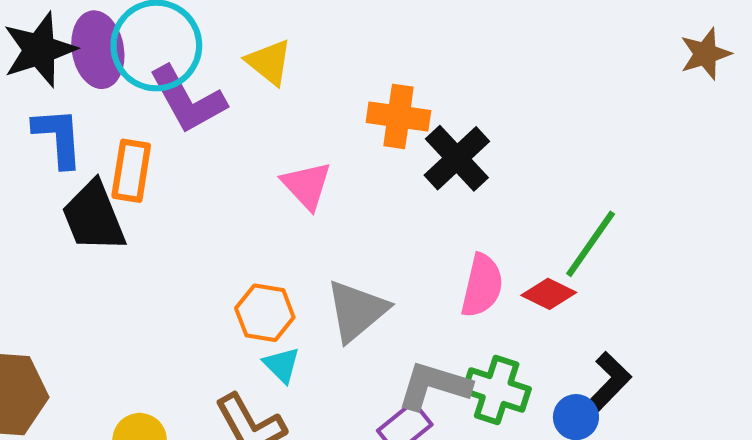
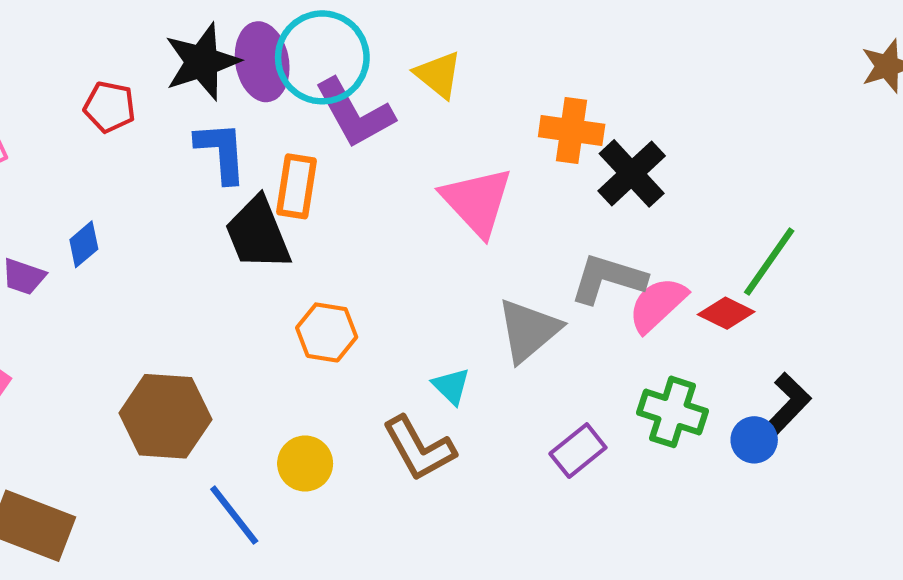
pink triangle: (307, 185) -> (477, 201), size x1.4
pink semicircle: (482, 286) -> (657, 305), turned -146
orange hexagon: (265, 313) -> (327, 332), moved
gray L-shape: (434, 386) -> (608, 279), moved

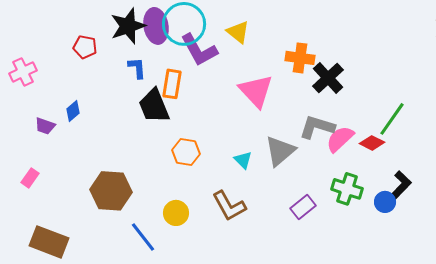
blue L-shape: (221, 152) -> (137, 68), size x0.7
cyan triangle: (451, 386) -> (243, 160), moved

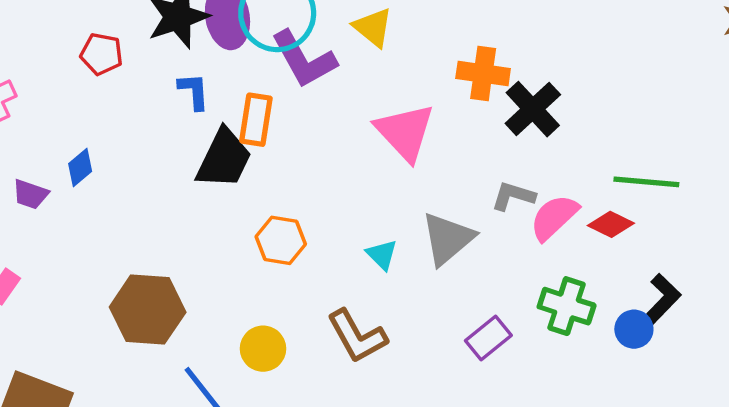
black trapezoid: (154, 106) -> (224, 159), turned -132
green line: (392, 119) -> (646, 182), turned 60
gray L-shape: (317, 127) -> (513, 196), size x0.7

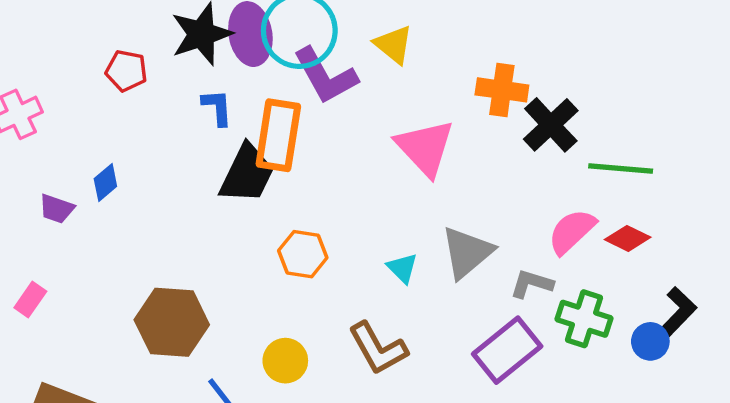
orange rectangle: (256, 120) -> (278, 135), size x1.4
green line: (646, 182) -> (621, 169), moved
gray L-shape: (513, 196) -> (532, 284), moved
purple rectangle: (488, 338) -> (507, 350), size x1.5

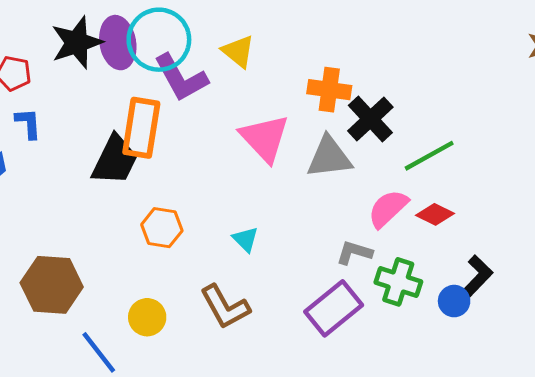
blue L-shape: (217, 107) -> (28, 123), moved
green line: (621, 169) -> (429, 156), turned -34
gray triangle: (467, 252) -> (329, 157), moved, turned 33

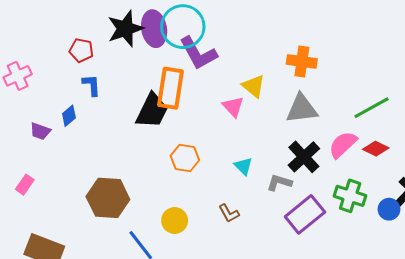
yellow triangle: (238, 51) -> (254, 86), moved
black cross: (370, 119) -> (304, 157), moved
pink triangle: (265, 138) -> (233, 107), moved, size x0.6
gray L-shape: (354, 253) -> (279, 183), moved
brown L-shape: (225, 307) -> (229, 213), size x0.6

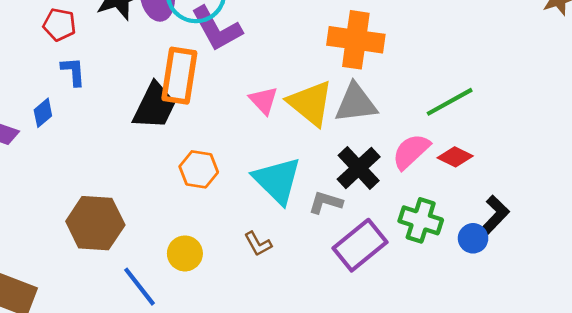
orange cross: (302, 61) -> (356, 40), size x1.4
yellow triangle: (254, 86) -> (310, 103), moved, size x1.5
cyan triangle: (243, 166) -> (277, 180), size x2.0

